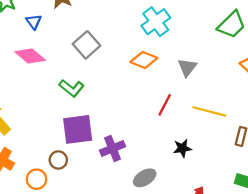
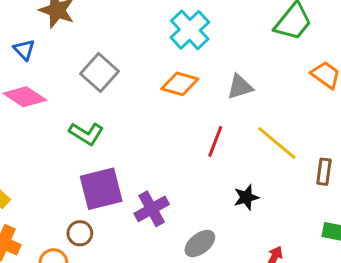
gray triangle: (187, 67) -> (240, 87), turned 42
yellow line: (209, 111) -> (277, 143), turned 32

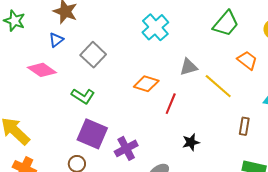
blue triangle: (24, 50) -> (56, 40), moved, turned 35
orange diamond: (180, 84) -> (146, 84), moved
yellow line: (277, 143) -> (218, 86), moved
purple square: (101, 189) -> (92, 134), turned 36

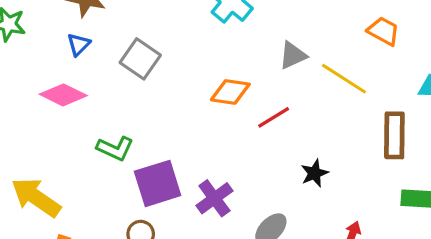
green L-shape: (83, 96) -> (115, 148), moved
red line: (171, 104) -> (274, 117), turned 45
brown rectangle: (244, 126) -> (394, 135), size x1.6
purple square: (92, 134) -> (158, 183), turned -32

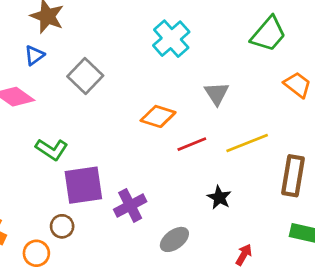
gray triangle: (293, 55) -> (217, 93), turned -48
yellow line: (344, 79) -> (247, 143), moved, turned -63
black star: (314, 173) -> (219, 197), turned -30

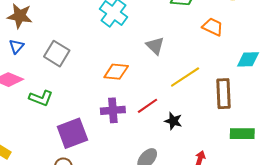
red line: (192, 144) -> (147, 106), moved
green L-shape: (52, 149) -> (41, 98), moved
purple cross: (130, 205) -> (113, 110), moved, turned 35

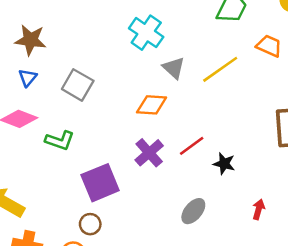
gray triangle: (155, 46) -> (174, 68), moved
yellow line: (185, 77) -> (220, 69), moved
purple cross: (113, 110) -> (149, 153), turned -35

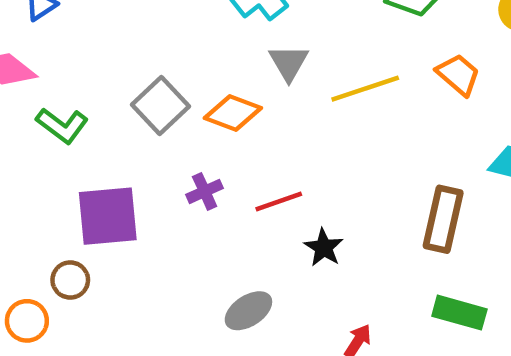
gray square: (78, 85) -> (161, 105), moved
purple cross: (149, 153) -> (205, 191), size x0.7

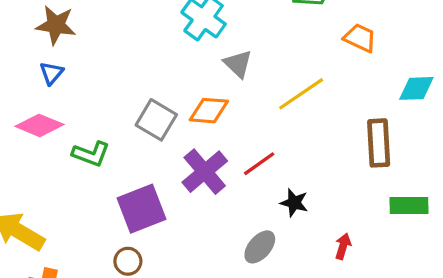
yellow line: (365, 89) -> (301, 94), moved
purple cross: (205, 191) -> (205, 172), size x1.8
black star: (324, 248) -> (294, 203), moved

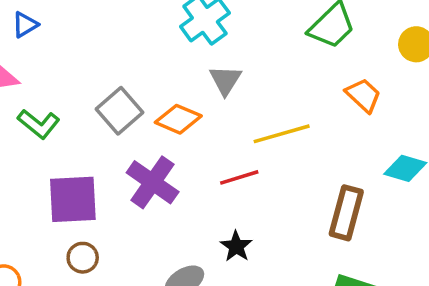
red line: (259, 164) -> (239, 177), moved
purple cross: (205, 172) -> (153, 182), turned -33
brown circle: (128, 261) -> (83, 258), moved

